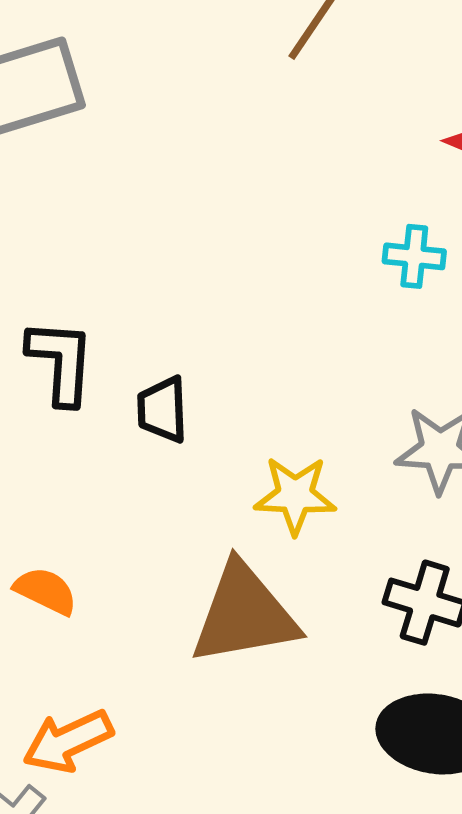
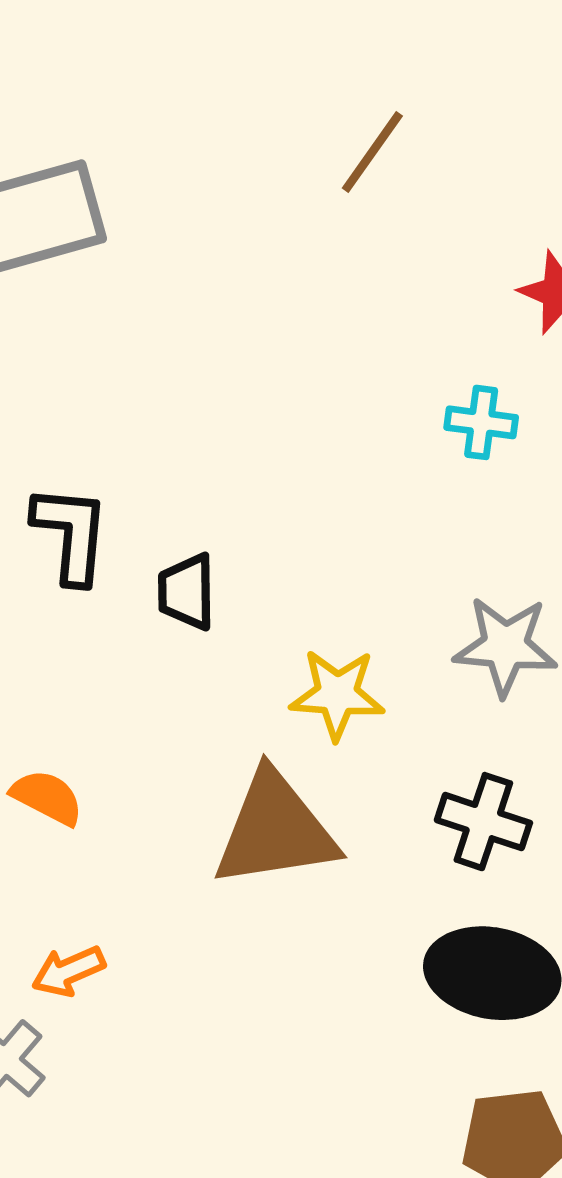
orange arrow: (68, 741) -> (68, 971), size x0.7

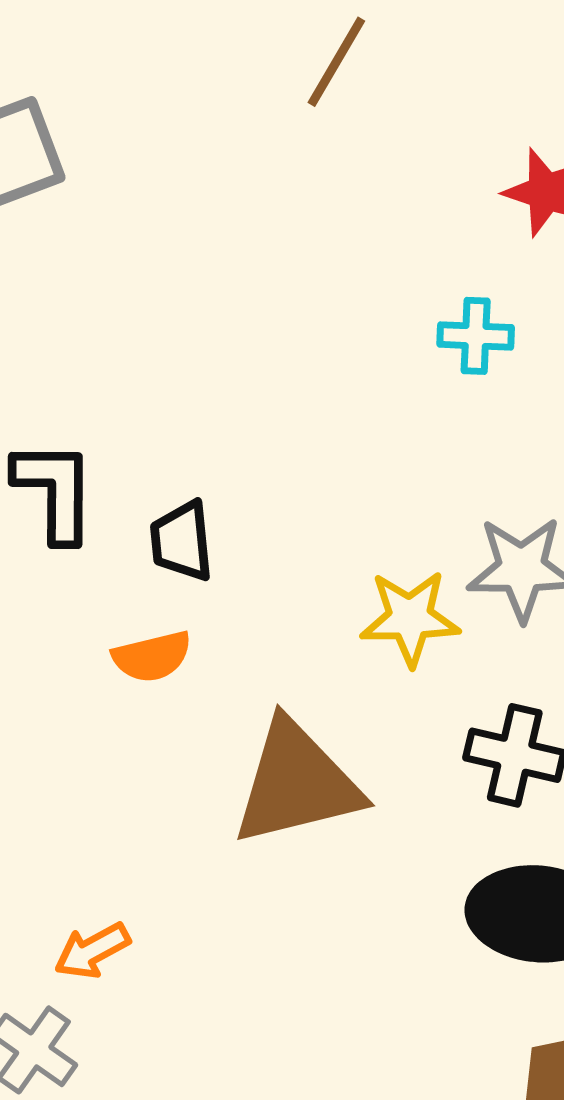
yellow star: (337, 694) -> (410, 618), moved
orange semicircle: (47, 797) -> (152, 657), moved, turned 144

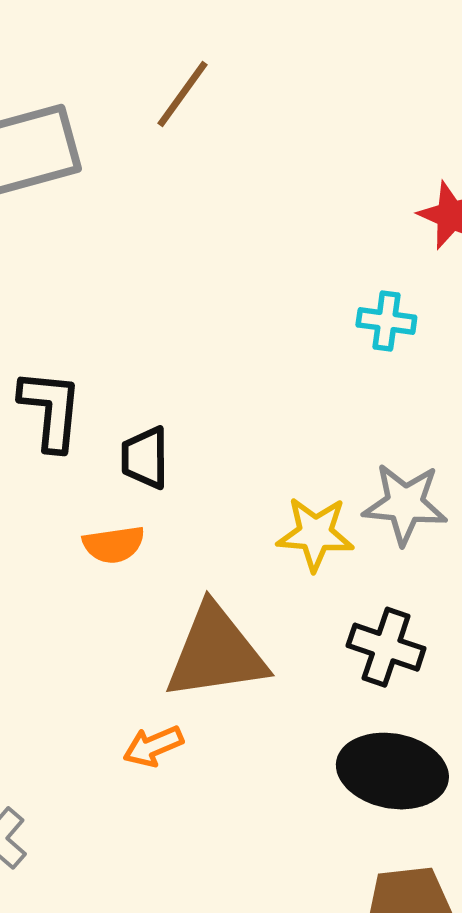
brown line: (336, 62) -> (182, 94), moved
orange arrow: (92, 951) -> (153, 746), moved

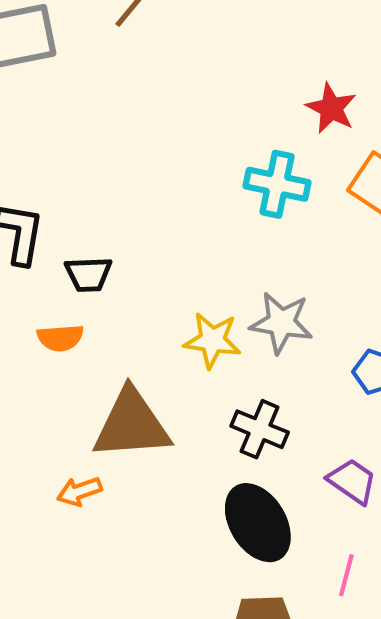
cyan cross: (386, 321) -> (277, 184), size x1.5
black trapezoid: (145, 458) -> (88, 274), turned -96
black ellipse: (392, 771) -> (258, 523), turned 44

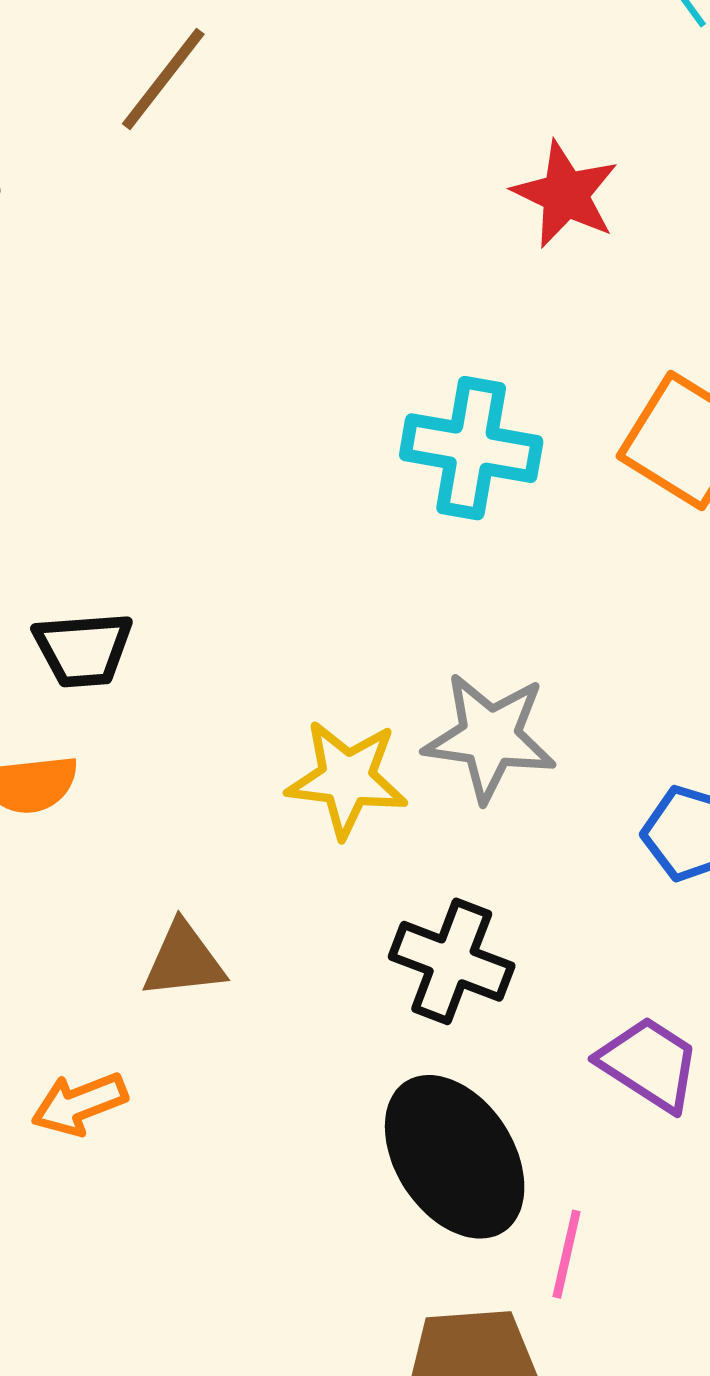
red star: (331, 108) -> (565, 194), moved
brown triangle: (131, 424) -> (184, 960), size x0.5
pink line: (346, 575) -> (567, 1254), moved

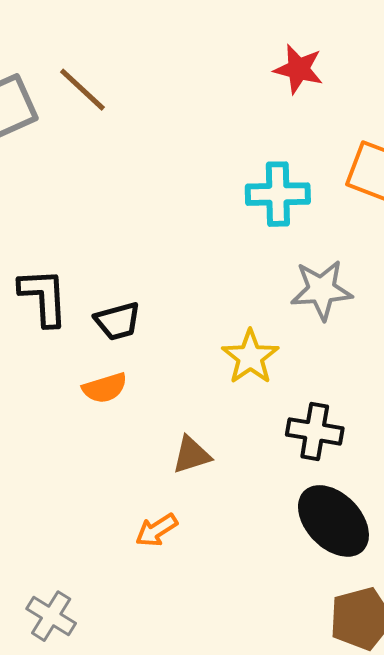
brown line: (163, 79) -> (82, 90), moved, turned -74
gray star: (490, 737) -> (321, 290), moved
yellow star: (347, 779) -> (250, 357), turned -30

